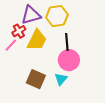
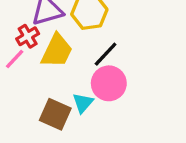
black line: (67, 42) -> (106, 54), turned 48
cyan triangle: (61, 79) -> (83, 103), moved

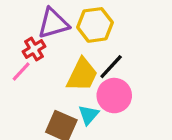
yellow trapezoid: (57, 51) -> (82, 75), moved

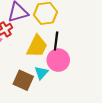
black line: (111, 67) -> (56, 41), turned -36

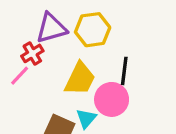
black line: (56, 41) -> (124, 71), moved

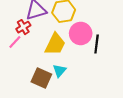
black line: (124, 71) -> (97, 44), moved
pink circle: (112, 99) -> (81, 33), moved

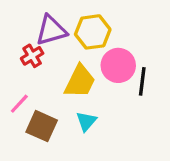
pink line: (15, 42) -> (19, 104), moved
brown square: (41, 78) -> (42, 126), moved

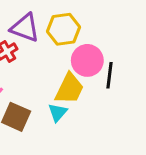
purple triangle: (51, 30) -> (25, 28), turned 36
yellow trapezoid: (80, 81) -> (69, 89), moved

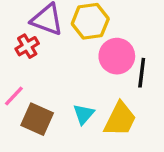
yellow trapezoid: (69, 89) -> (120, 119), moved

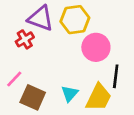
black line: (142, 73) -> (116, 76), moved

